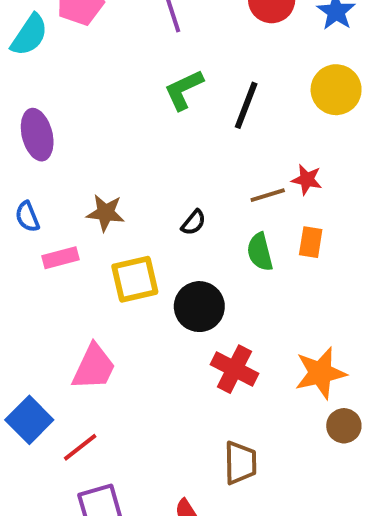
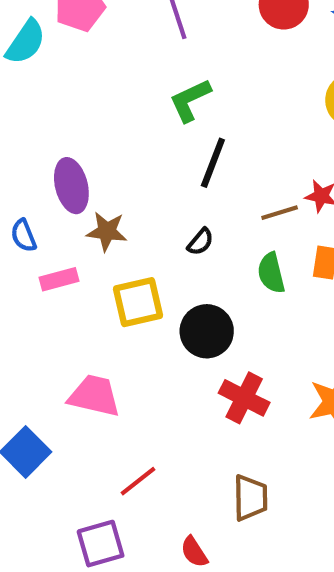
black line: (246, 105) -> (213, 163), moved
purple ellipse: (37, 135) -> (71, 186), moved
pink trapezoid: (94, 367) -> (94, 396), turned -102
red line: (80, 447) -> (138, 481), moved

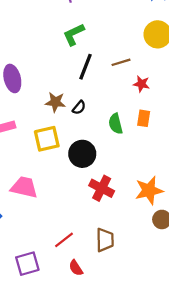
brown line: (280, 213) -> (121, 62), moved
brown star: (107, 231) -> (55, 102), moved
red line: (138, 481) -> (64, 240), moved

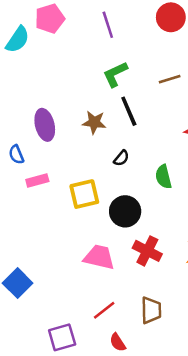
brown line: (121, 62) -> (170, 79), moved
black line: (85, 67) -> (129, 111), turned -44
brown star: (55, 102) -> (94, 122), moved
pink trapezoid: (24, 187) -> (99, 257), moved

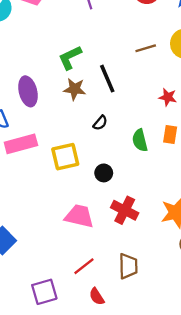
green L-shape: (115, 74) -> (70, 58), moved
pink rectangle: (37, 180) -> (21, 144), size x1.5
black circle: (125, 211) -> (104, 173), size x0.6

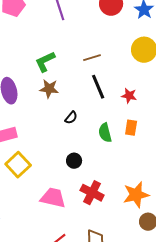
brown line: (146, 48) -> (92, 58), moved
black line: (107, 79) -> (98, 87), moved
yellow square: (65, 157) -> (18, 165), moved, turned -30

